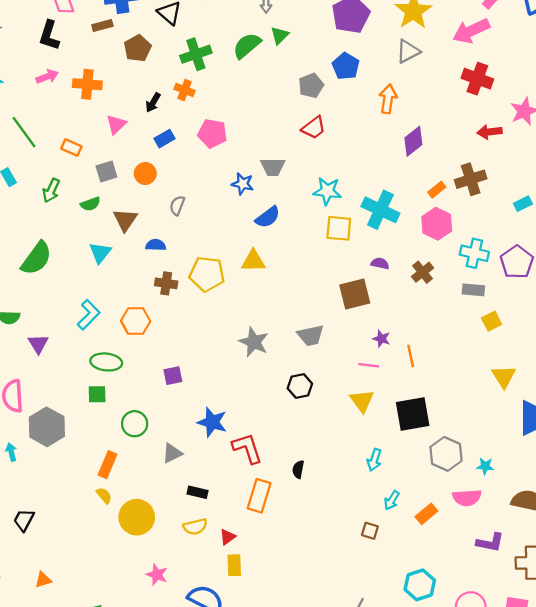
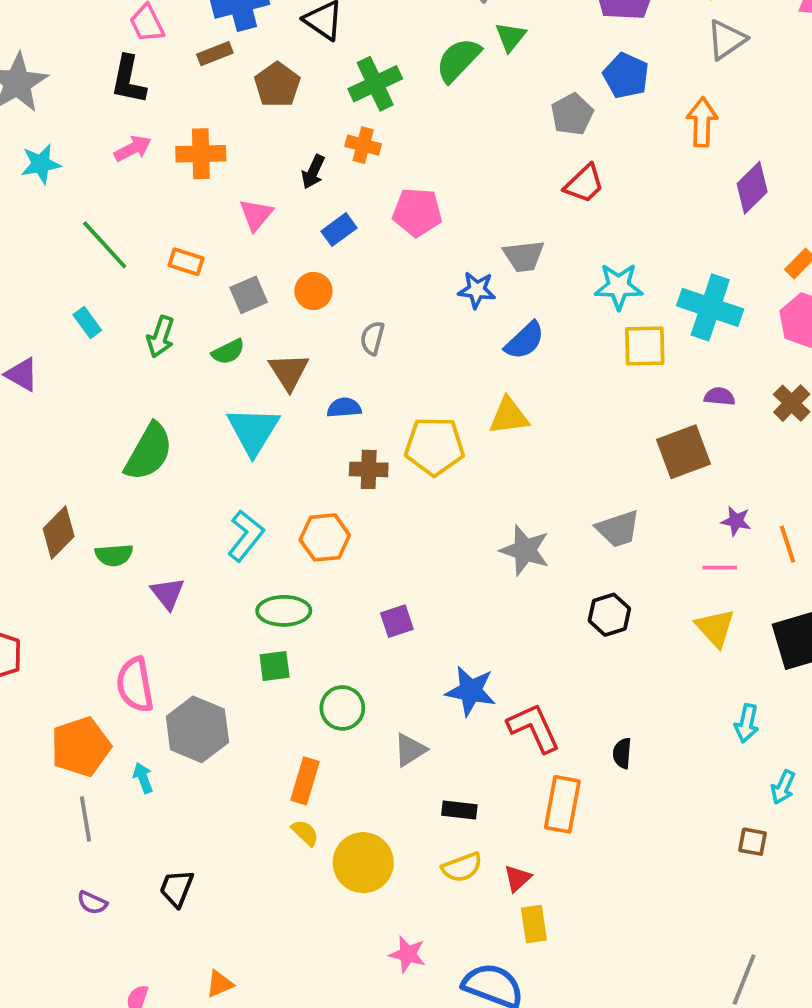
cyan triangle: (100, 253) -> (253, 431), size x1.4

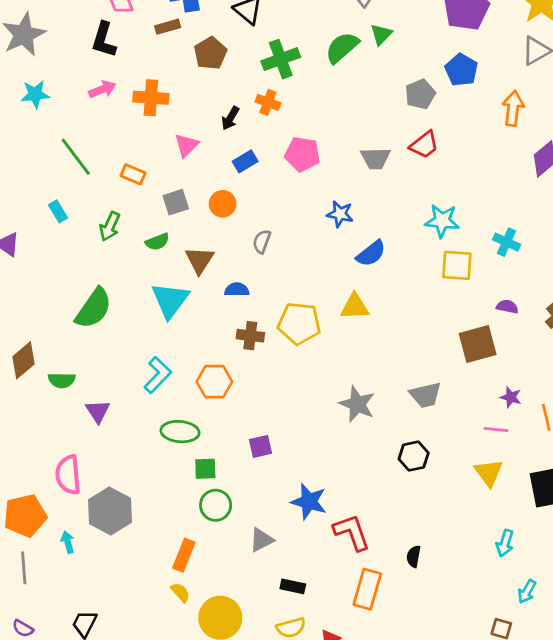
gray trapezoid: (524, 256) -> (376, 158), moved
cyan cross: (710, 307) -> (507, 242), size x0.6
green square: (275, 666) -> (205, 469), moved

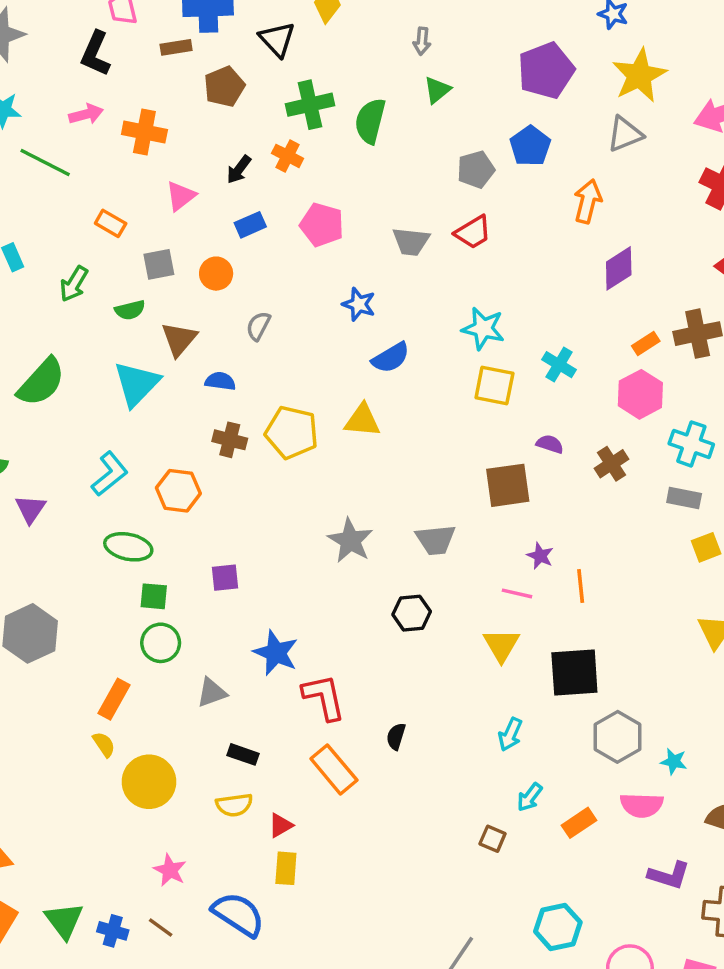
green semicircle: (342, 47) -> (370, 121), moved, turned -42
green line: (76, 157) -> (45, 162), moved, turned -33
orange rectangle: (367, 589) -> (334, 769), turned -63

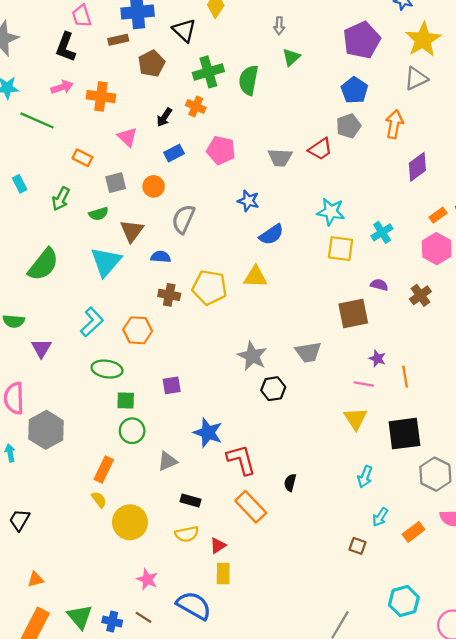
gray pentagon: (476, 169) -> (349, 126), moved
pink triangle: (181, 196) -> (127, 137), turned -35
gray semicircle: (258, 326) -> (183, 219), size x1.5
cyan cross: (559, 365) -> (382, 232), turned 30
black hexagon: (412, 613) -> (273, 389), moved

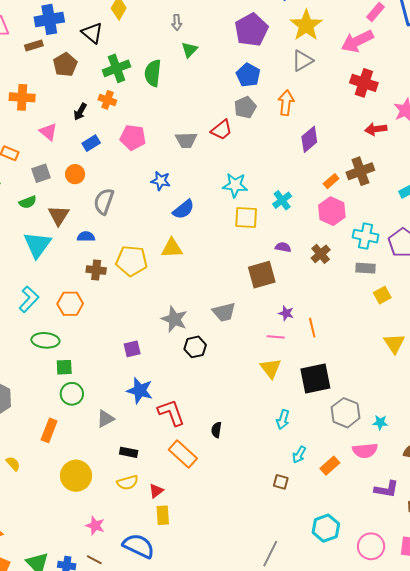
purple square: (172, 385) -> (132, 349), moved
yellow semicircle: (99, 500) -> (13, 464), moved

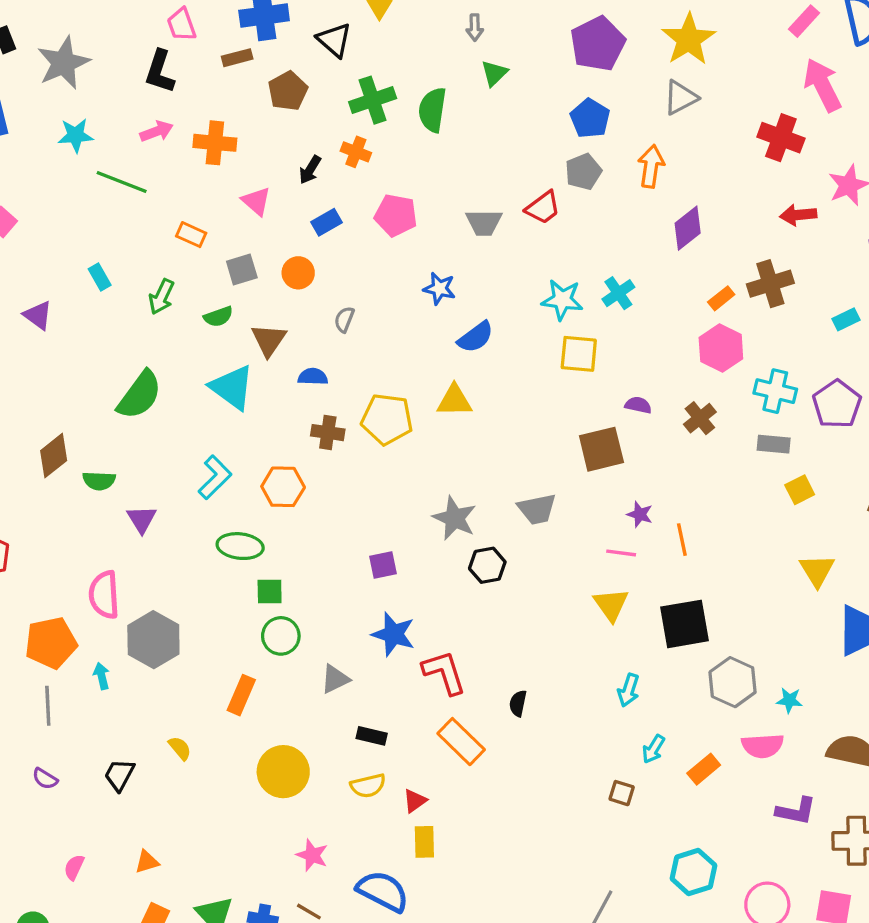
pink arrow: (357, 41) -> (822, 85), moved, turned 88
cyan cross: (282, 200) -> (618, 293), moved
gray semicircle: (104, 201) -> (344, 319), size x0.6
cyan triangle: (37, 245) -> (232, 387), turned -32

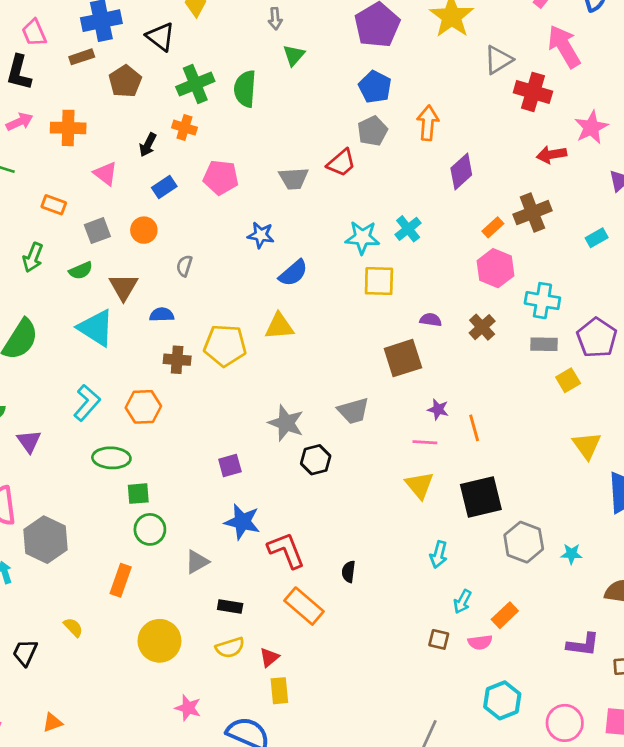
gray triangle: (680, 98) -> (498, 60), moved
purple pentagon: (837, 404) -> (597, 338), moved
pink semicircle: (763, 746) -> (480, 642), moved, size x0.7

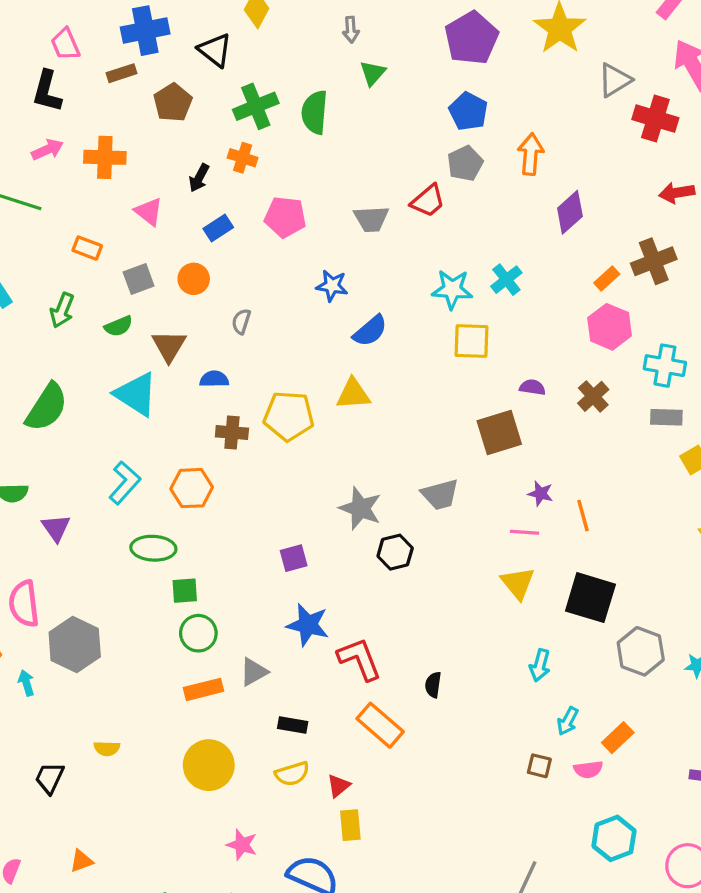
black square: (481, 497) -> (590, 598), turned 30
orange rectangle: (121, 580) -> (203, 689), moved, turned 56
yellow semicircle: (73, 627) -> (107, 748), turned 135

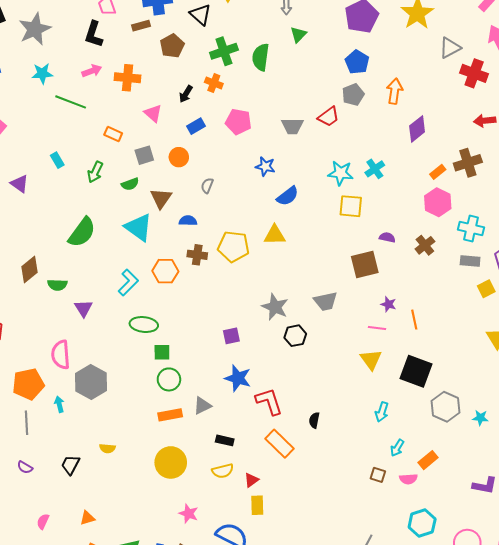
orange hexagon: (192, 488) -> (165, 271), moved

